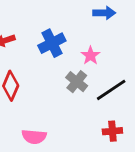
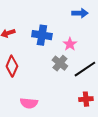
blue cross: (52, 43) -> (42, 35), turned 36

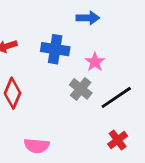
blue arrow: (80, 13) -> (88, 18), moved
red cross: (86, 99) -> (118, 140), turned -32

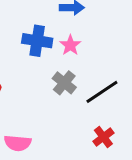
pink star: (95, 62) -> (70, 45), moved

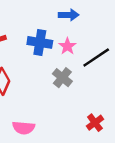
black line: (102, 92) -> (96, 58), moved

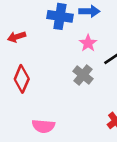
blue cross: (40, 42) -> (60, 16), moved

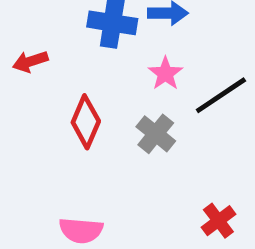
red diamond: (22, 79) -> (86, 122), moved

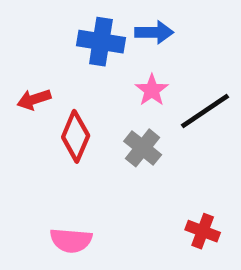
red arrow: (30, 61) -> (34, 99), moved
red cross: (218, 221) -> (203, 231), turned -32

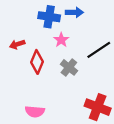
pink star: (152, 90) -> (61, 40), moved
red cross: (203, 231) -> (98, 107), size x1.6

